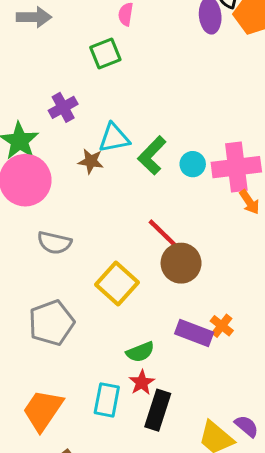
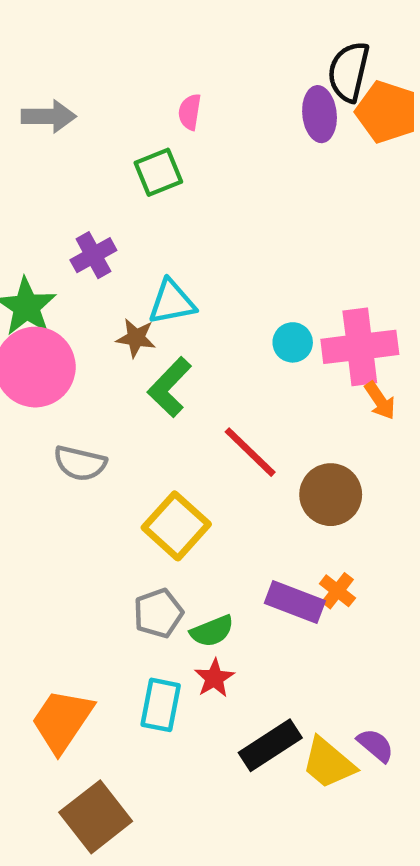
green L-shape: (152, 155) -> (170, 387), moved
brown circle: (181, 263) -> (331, 495), moved
gray pentagon: (51, 323) -> (158, 613), moved, size x0.7
black rectangle: (158, 410) -> (270, 745), moved, turned 39

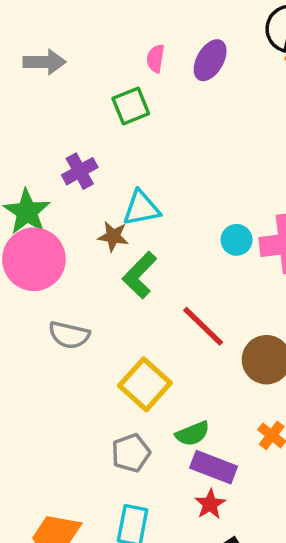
purple ellipse: (320, 114) -> (210, 60), moved, turned 36
purple rectangle: (295, 602) -> (214, 467), moved
green semicircle: (212, 631) -> (192, 434), moved
red star: (214, 678) -> (210, 504), moved

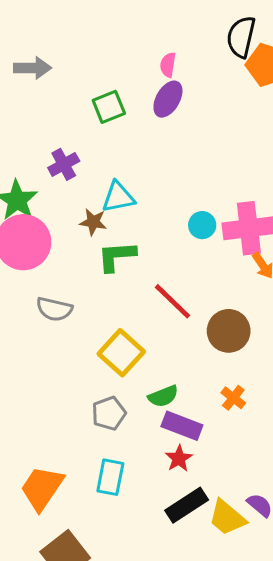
pink semicircle: (155, 58) -> (168, 65), moved
purple ellipse: (210, 60) -> (168, 99), moved
green L-shape: (140, 275) -> (117, 256), turned 42

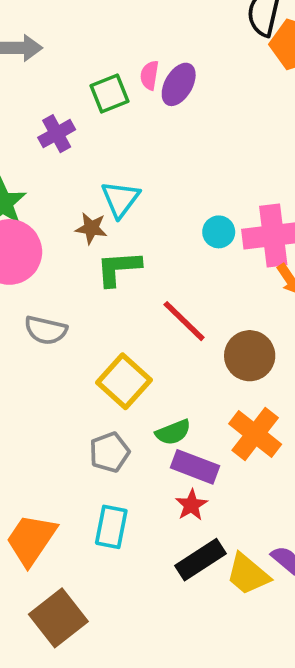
pink semicircle: (168, 65) -> (150, 75), moved
purple cross: (64, 164) -> (57, 134), moved
cyan triangle: (118, 197) -> (120, 199), turned -42
orange cross: (233, 398) -> (255, 434), size x1.8

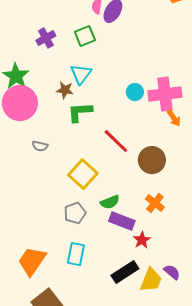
green square: (109, 93) -> (85, 36), moved
gray semicircle: (46, 330) -> (40, 146), size x0.7
orange cross: (255, 434) -> (155, 203), size x0.7
red star: (191, 505) -> (142, 240), moved
yellow trapezoid: (248, 574) -> (151, 280), turned -108

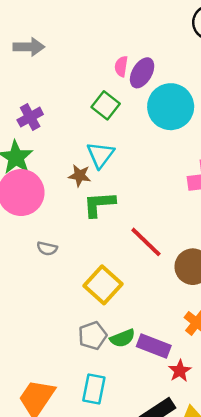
green square: (85, 36) -> (106, 105), turned -30
purple cross: (46, 38) -> (30, 117), moved
cyan circle: (135, 92) -> (171, 107), moved, size x2.0
green semicircle: (110, 202) -> (123, 338), moved

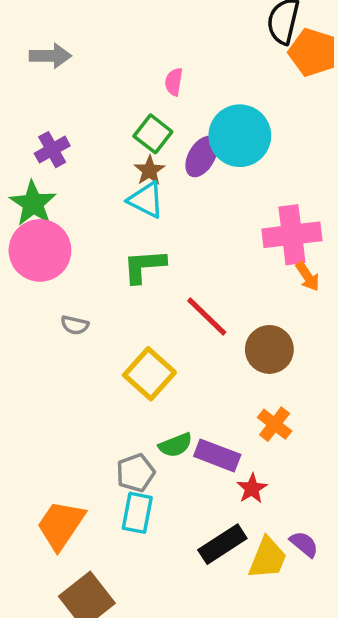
purple ellipse: (142, 73) -> (202, 157), moved
cyan triangle: (100, 155) -> (146, 200), turned -40
brown star: (80, 176) -> (149, 170), moved, turned 30
gray pentagon: (93, 336) -> (136, 473), moved

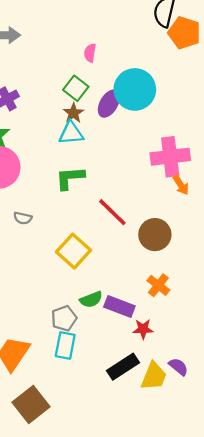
cyan triangle: (146, 200) -> (71, 133), turned -32
red star: (252, 488) -> (143, 329), turned 30

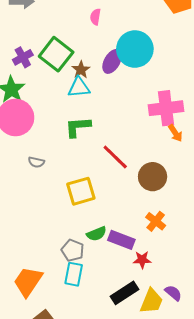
green square: (76, 88) -> (56, 54), moved, size x1.5
yellow square: (73, 251) -> (81, 191), turned 32
gray pentagon: (64, 318) -> (73, 250), turned -30

